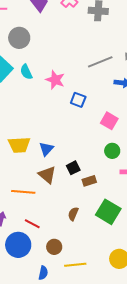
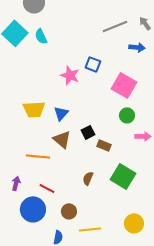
pink star: (55, 80) -> (70, 75), moved
pink square: (109, 121) -> (124, 85), size x1.4
brown rectangle: (89, 181) -> (104, 145), turned 40

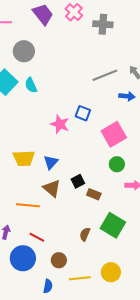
pink square: (124, 85) -> (114, 134), turned 30
brown semicircle: (88, 178) -> (85, 234), moved
yellow circle: (134, 223) -> (111, 272), moved

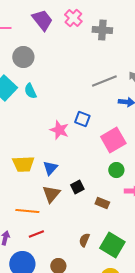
brown triangle: (52, 188) -> (51, 194), turned 30
brown rectangle: (94, 194) -> (102, 203), moved
green square: (113, 225) -> (112, 245), moved
red line: (37, 237) -> (36, 234), moved, turned -49

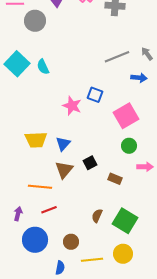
gray circle: (23, 57) -> (35, 21), moved

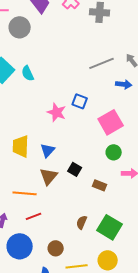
yellow trapezoid: (36, 140) -> (21, 146), turned 95
black square: (90, 163) -> (75, 169), turned -32

